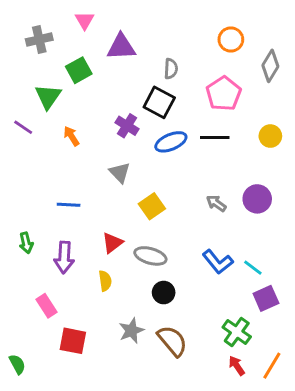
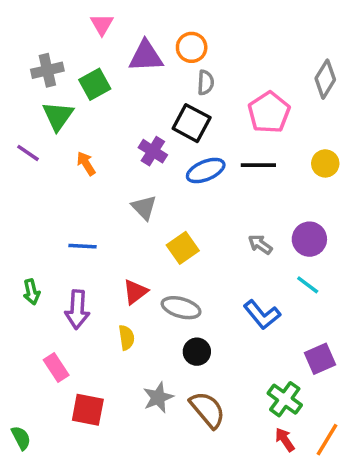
gray cross: (39, 39) -> (47, 70), moved
orange circle: (231, 39) -> (192, 47), moved
cyan line: (253, 268) -> (308, 285), moved

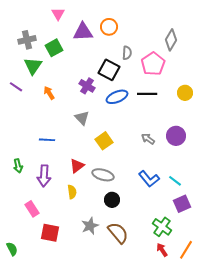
gray diamond: (325, 79) -> (171, 40), moved
gray semicircle: (206, 83) -> (127, 53), moved
cyan line: (308, 285) -> (175, 181), moved

